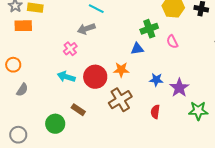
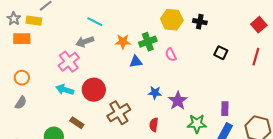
pink cross: (70, 49) -> (69, 62), size x1.5
orange circle: (13, 65) -> (22, 78), moved
orange star: (121, 70) -> (123, 42), moved

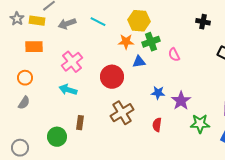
yellow hexagon: (172, 20) -> (139, 21), moved
orange rectangle: (22, 39) -> (34, 47), moved
gray arrow: (85, 42) -> (67, 24), moved
red circle: (94, 90) -> (112, 77), moved
brown rectangle: (77, 123) -> (80, 123), turned 64

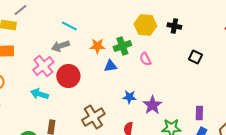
yellow hexagon: (139, 21) -> (145, 25), moved
gray arrow: (67, 24) -> (60, 46), moved
red circle: (112, 77) -> (68, 76), moved

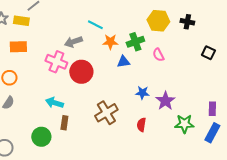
cyan line: (69, 26) -> (95, 25), moved
pink cross: (43, 66) -> (56, 62), turned -30
cyan arrow: (39, 94) -> (54, 103), moved

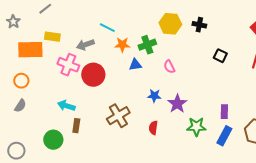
yellow rectangle: (21, 21) -> (52, 37), moved
orange rectangle: (18, 47) -> (30, 50), size x1.4
pink semicircle: (158, 55) -> (169, 67), moved

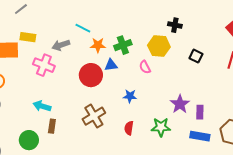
yellow hexagon: (170, 24) -> (159, 46), moved
red circle: (93, 75) -> (91, 75), moved
purple star: (177, 104) -> (180, 104), moved
green star: (196, 127) -> (161, 127), moved
blue rectangle: (224, 136) -> (200, 136), turned 72

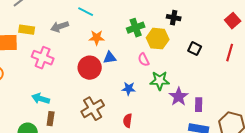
cyan line: (83, 28) -> (86, 12), moved
gray arrow: (61, 45) -> (60, 27), moved
green cross: (123, 45) -> (136, 28), moved
green star: (161, 127) -> (160, 81), moved

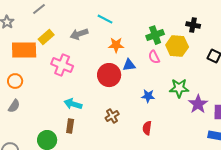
yellow rectangle: (27, 30) -> (46, 37), turned -49
pink semicircle: (144, 60) -> (154, 57), moved
cyan arrow: (41, 99) -> (73, 104), moved
brown cross: (93, 109) -> (112, 116), size x0.6

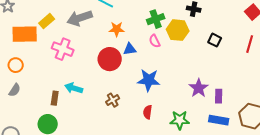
gray arrow: (79, 34) -> (80, 18), size x1.4
green star: (179, 88) -> (180, 120), moved
blue star: (148, 96) -> (149, 80), size x1.6
brown rectangle: (70, 126) -> (55, 98), moved

